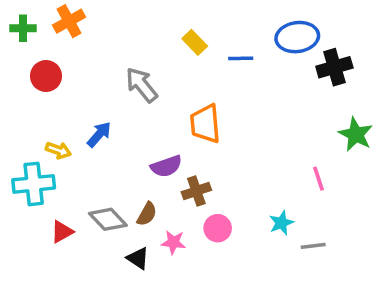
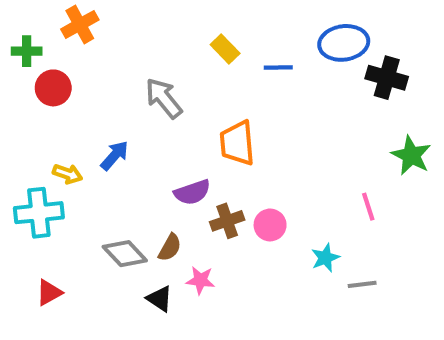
green cross: (23, 28) -> (27, 51), moved
black cross: (334, 67) -> (387, 78), turned 32
pink circle: (218, 228) -> (270, 225), moved
red triangle: (62, 232) -> (49, 293), moved

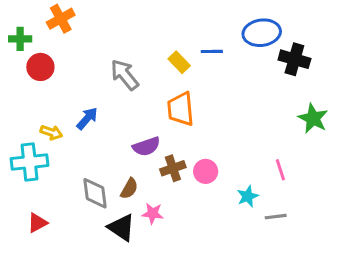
yellow rectangle: (225, 49) -> (179, 62), moved
pink line: (368, 207) -> (280, 170), moved
gray diamond: (125, 254) -> (95, 193), turned 36
black triangle: (160, 299) -> (121, 227), size x1.4

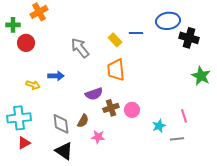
blue arrow: (87, 118) -> (56, 76), turned 49
cyan cross: (30, 162) -> (19, 118), moved
pink line: (280, 170) -> (184, 116), moved
black triangle: (121, 227) -> (64, 151), moved

